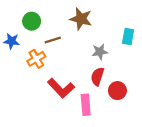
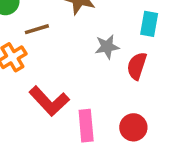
red semicircle: (97, 76) -> (137, 66), moved
red circle: (117, 91) -> (133, 127), moved

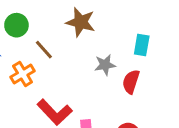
brown line: (37, 29) -> (44, 50), turned 65

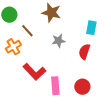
gray star: (105, 65) -> (58, 41), moved

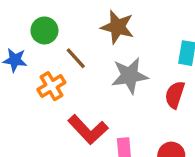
gray star: (58, 41) -> (130, 76), size x1.5

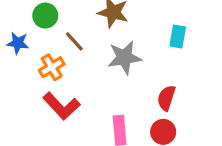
red semicircle: (175, 95) -> (166, 98), moved
red L-shape: (88, 130) -> (61, 106), moved

